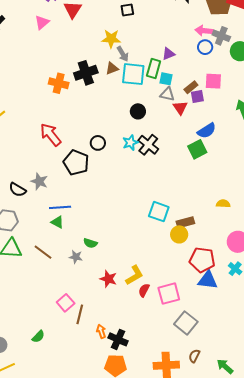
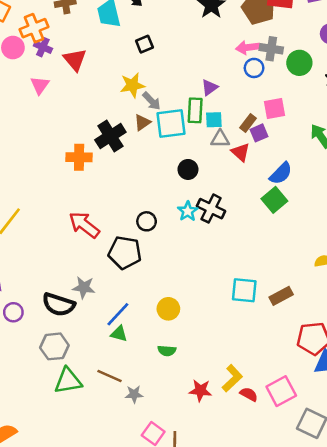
black semicircle: (17, 190) -> (59, 305), size x1.4
blue line: (60, 207) -> (118, 314), turned -30
yellow circle: (179, 234) -> (168, 309), moved
gray star: (76, 257) -> (134, 394), moved
red semicircle: (144, 290) -> (249, 394), turned 104

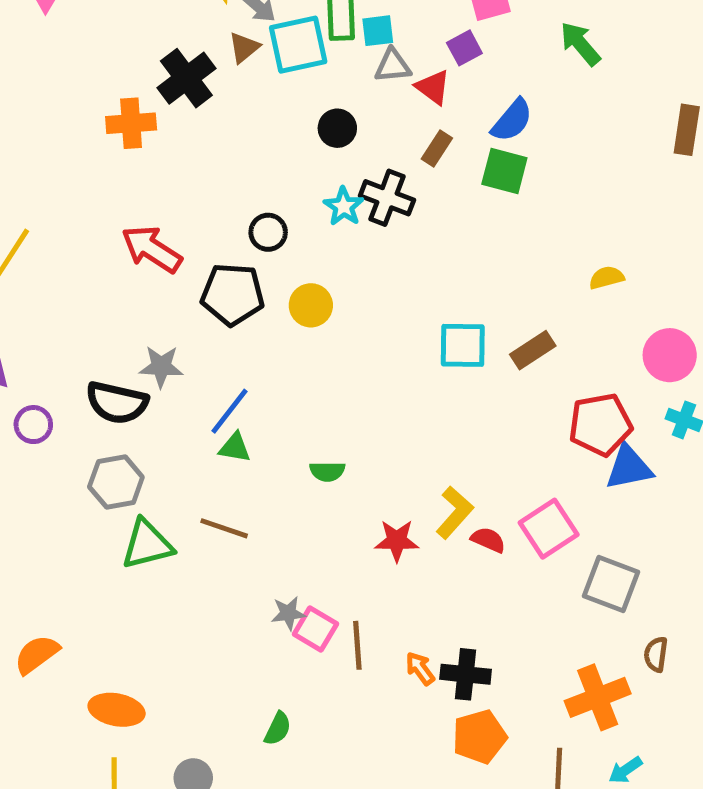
brown rectangle: (248, 123) -> (437, 149), moved
green square: (274, 200) -> (504, 171), turned -30
yellow circle: (168, 309) -> (311, 305), moved
gray star: (134, 394) -> (288, 613), moved

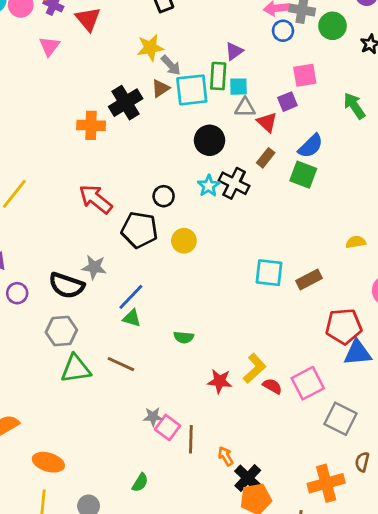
black circle: (337, 128) -> (210, 140), size x1.4
black cross: (466, 674) -> (248, 478), moved, turned 32

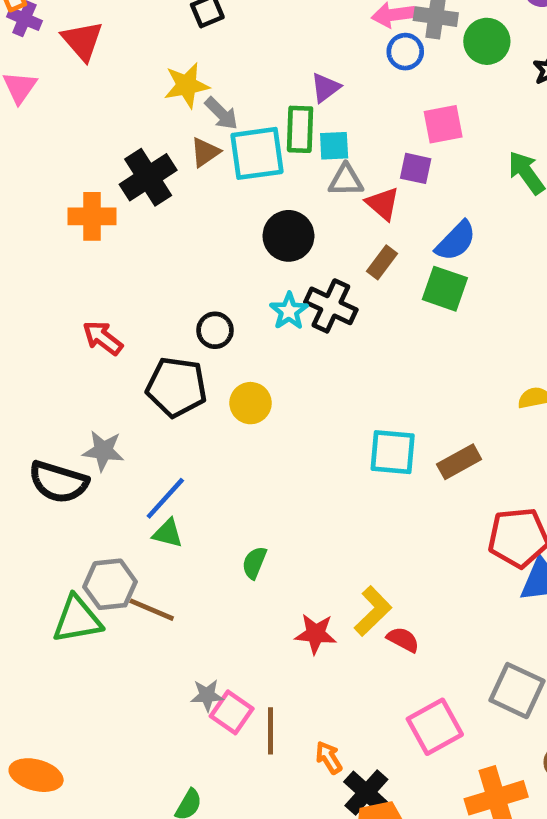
purple square: (287, 102) -> (416, 168), turned 36
red arrow: (96, 199) -> (103, 338), size x0.7
gray hexagon: (61, 331) -> (110, 584), moved
green semicircle: (184, 337) -> (254, 563), turned 108
pink square: (308, 383) -> (435, 727), moved

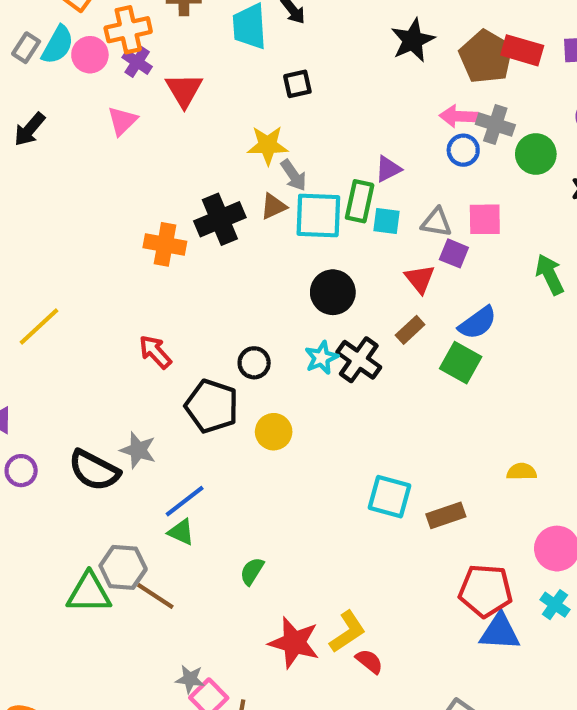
gray triangle: (346, 180) -> (436, 222), moved
red star: (316, 634) -> (294, 643), size x1.4

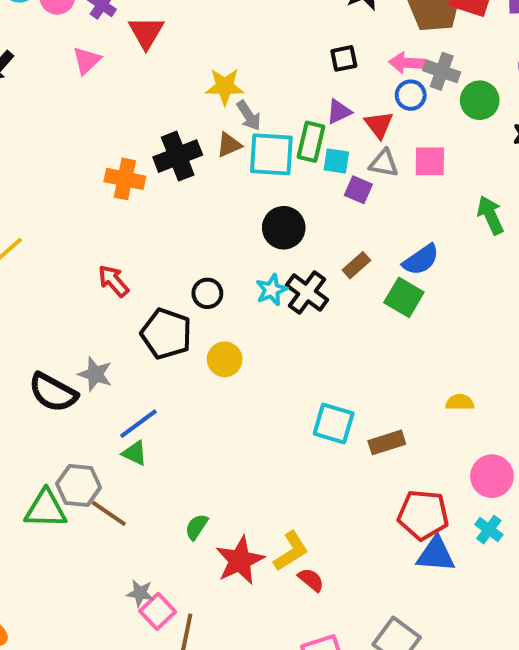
black square: (297, 84) -> (344, 58), moved
purple square: (454, 253) -> (358, 190), moved
red triangle: (420, 279) -> (379, 125), moved
green semicircle: (252, 571) -> (197, 527), moved
red star: (294, 643) -> (240, 560), turned 30

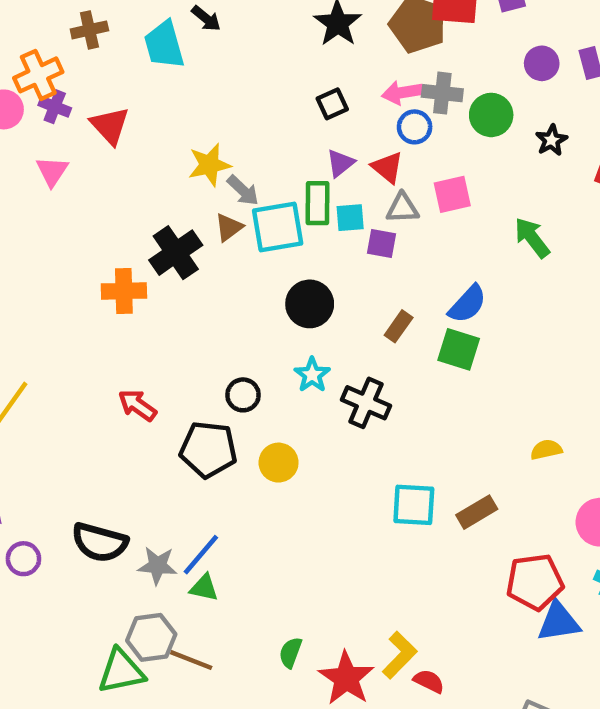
black cross: (307, 293) -> (366, 403), moved
gray star: (95, 374) -> (157, 566), moved

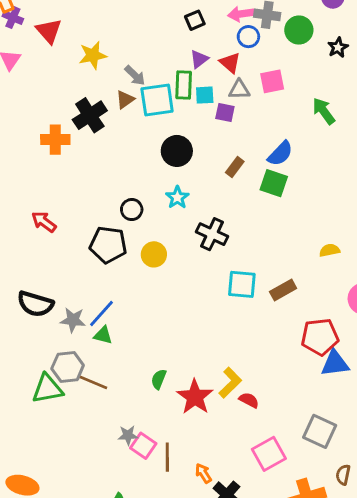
yellow star: (209, 165) -> (93, 55), moved
black cross: (366, 403) -> (212, 234), moved
red arrow: (137, 405) -> (44, 222), moved

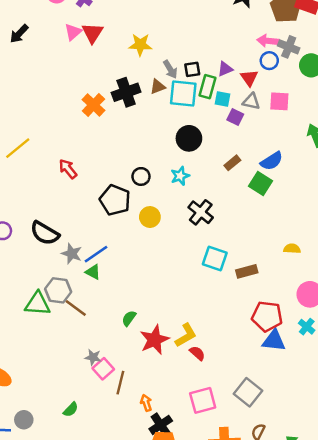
black square: (195, 20) -> (192, 69), moved
red triangle: (49, 31) -> (92, 33), moved
orange cross: (55, 140) -> (93, 105), turned 30

